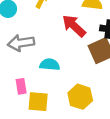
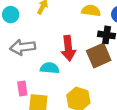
red arrow: (74, 26) -> (68, 48), moved, turned -140

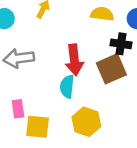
cyan semicircle: (50, 68) -> (67, 87), moved, turned -90

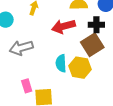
red arrow: (74, 60) -> (63, 26), moved, turned 90
yellow hexagon: (86, 122) -> (80, 68), moved

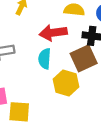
cyan semicircle: (61, 63) -> (45, 59), moved

